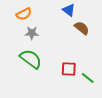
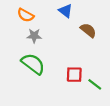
blue triangle: (69, 10) -> (66, 11), moved
orange semicircle: (24, 14) -> (26, 15), turned 56

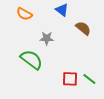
gray star: (34, 36) -> (47, 38), moved
red square: (74, 75) -> (70, 79), moved

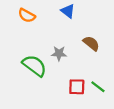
brown semicircle: (83, 28) -> (91, 43), moved
gray star: (47, 38) -> (59, 53), moved

